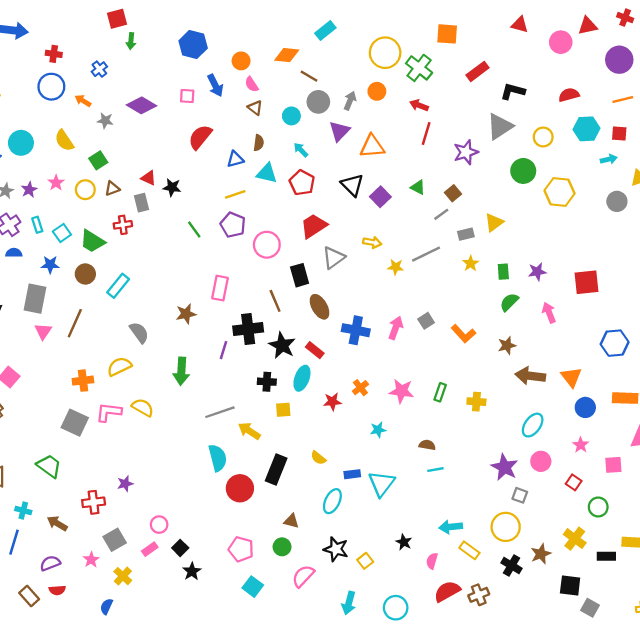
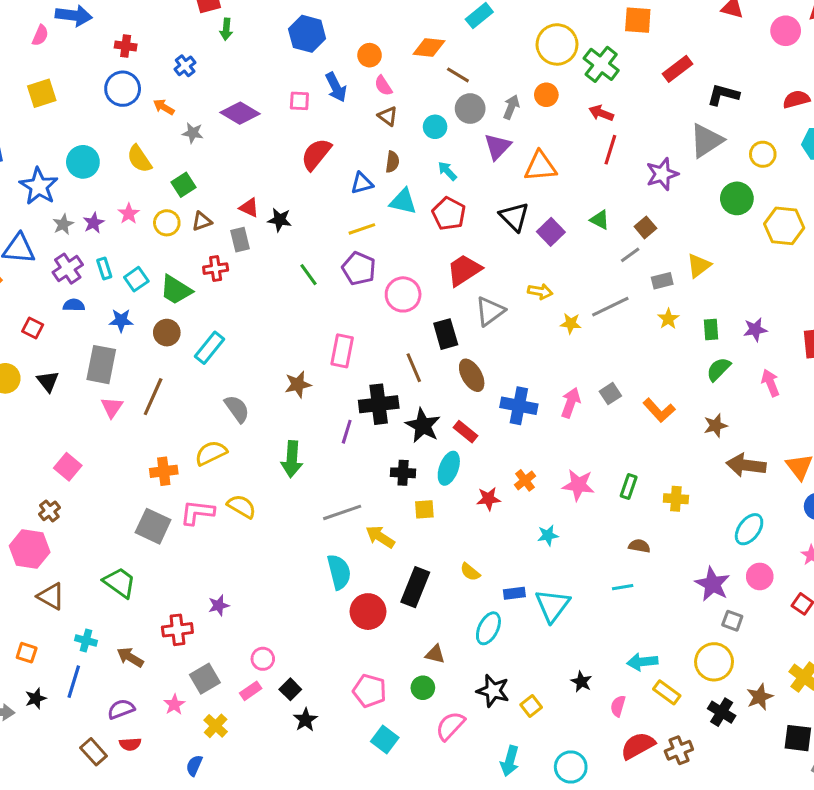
brown semicircle: (427, 445) -> (639, 546), moved

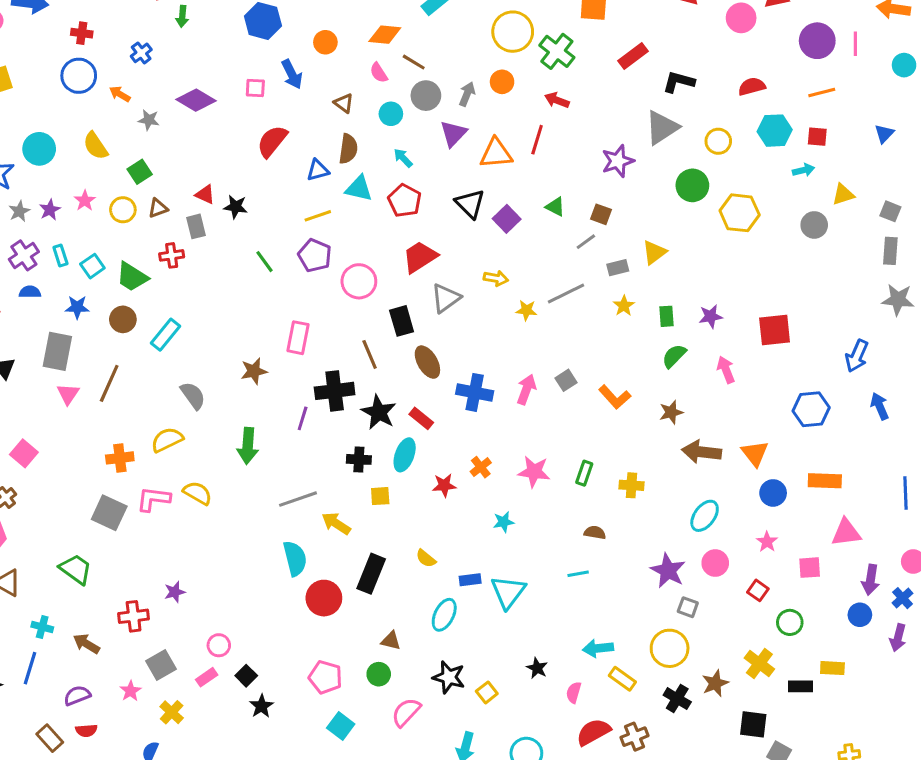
pink semicircle: (383, 86) -> (379, 73), moved
red line: (610, 150) -> (537, 140), moved
brown semicircle: (392, 162) -> (348, 149), size x1.4
brown square: (645, 227) -> (601, 214), turned -30

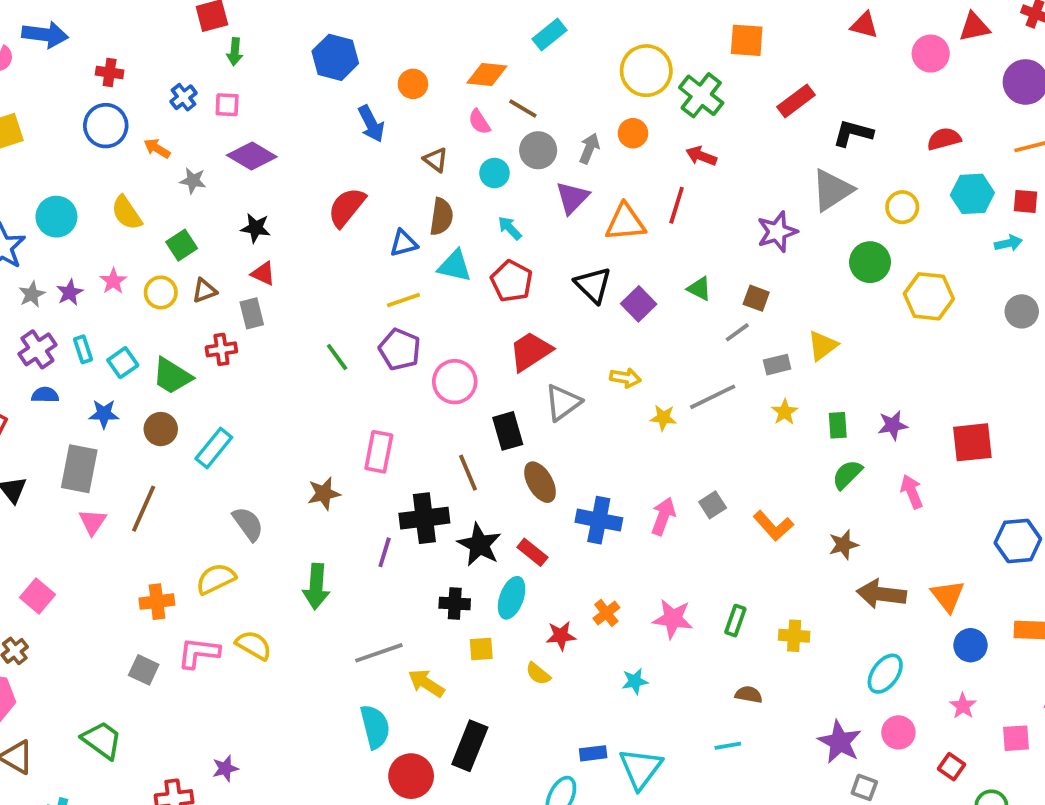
pink square: (255, 88) -> (227, 105), moved
black star: (236, 207) -> (256, 228), moved
gray square: (109, 513) -> (144, 670), size x0.7
yellow semicircle: (426, 558) -> (538, 674), moved

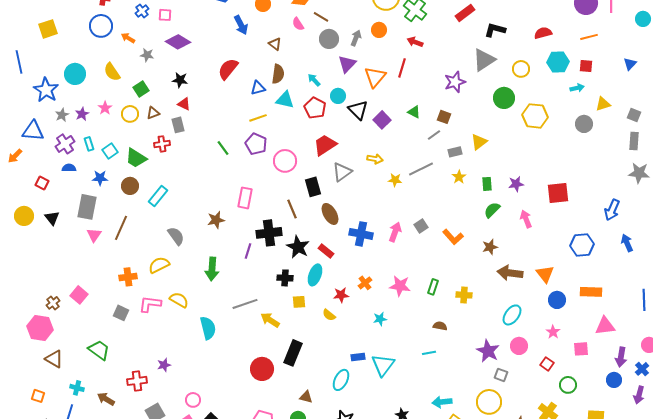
cyan circle: (495, 173) -> (338, 96), moved
orange triangle: (625, 222) -> (375, 77), turned -45
pink square: (37, 596) -> (79, 295), moved
cyan semicircle: (375, 727) -> (208, 328), moved

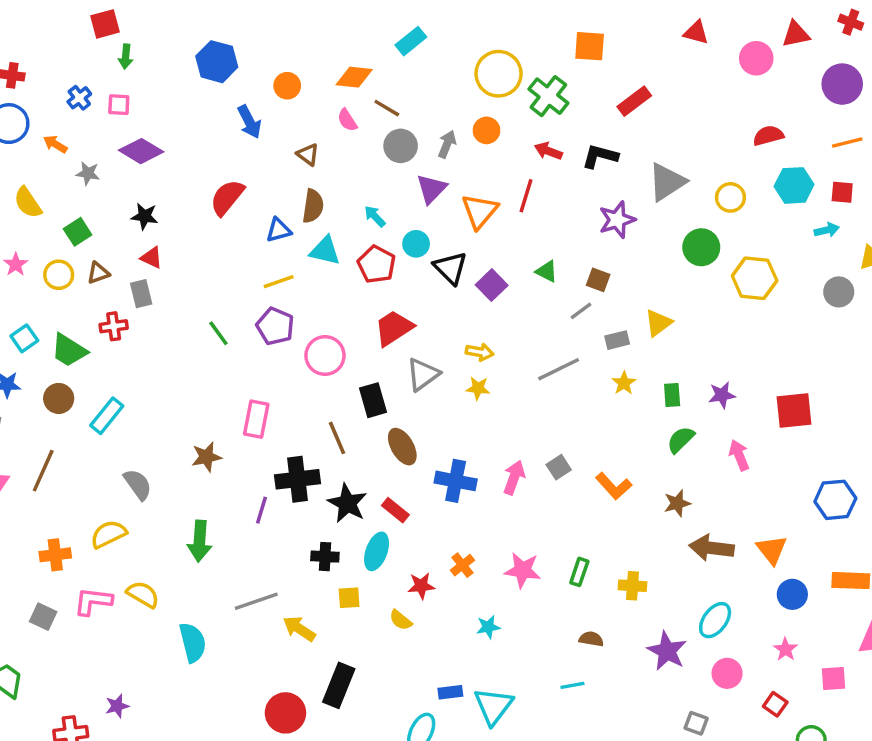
black L-shape: (495, 30) -> (600, 156), moved
yellow star: (395, 180) -> (478, 388), moved
purple star: (488, 351) -> (667, 651), moved

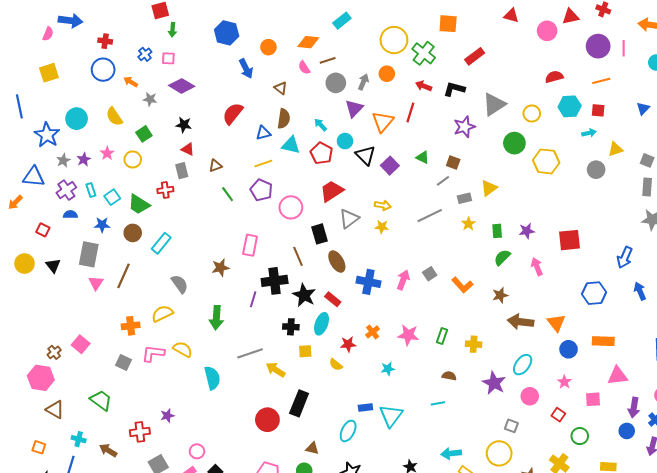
brown line: (387, 108) -> (328, 60), turned -49
brown triangle: (98, 273) -> (215, 166), moved

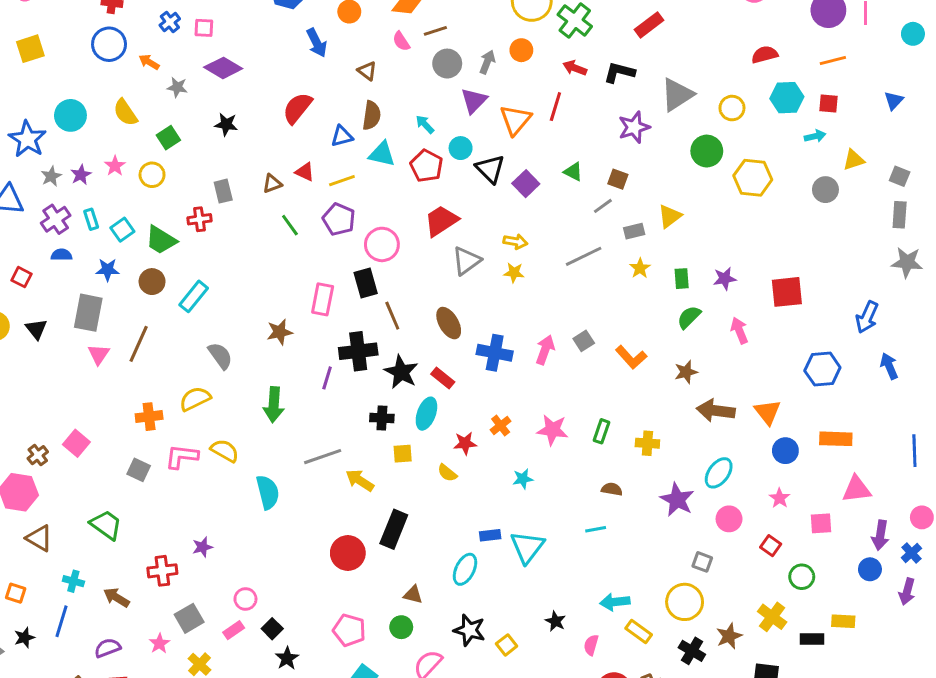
red triangle: (188, 149) -> (305, 172), moved
black rectangle: (319, 234) -> (366, 283), moved

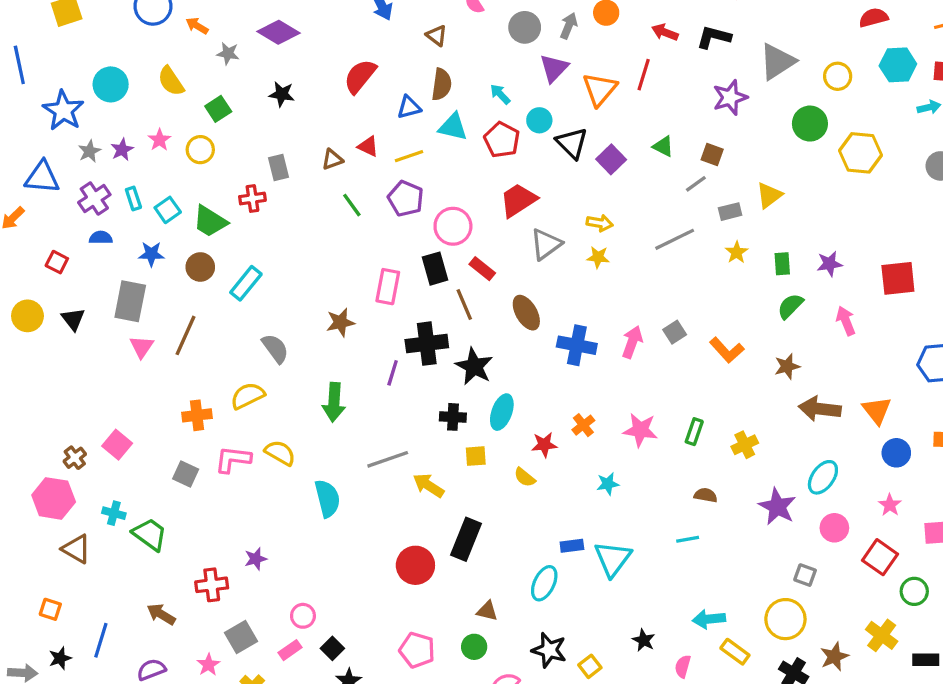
red rectangle: (443, 378) -> (482, 269), moved
yellow cross: (647, 443) -> (745, 445), turned -30
red square: (771, 546) -> (880, 557), size x1.5
cyan cross: (73, 581) -> (114, 513), moved

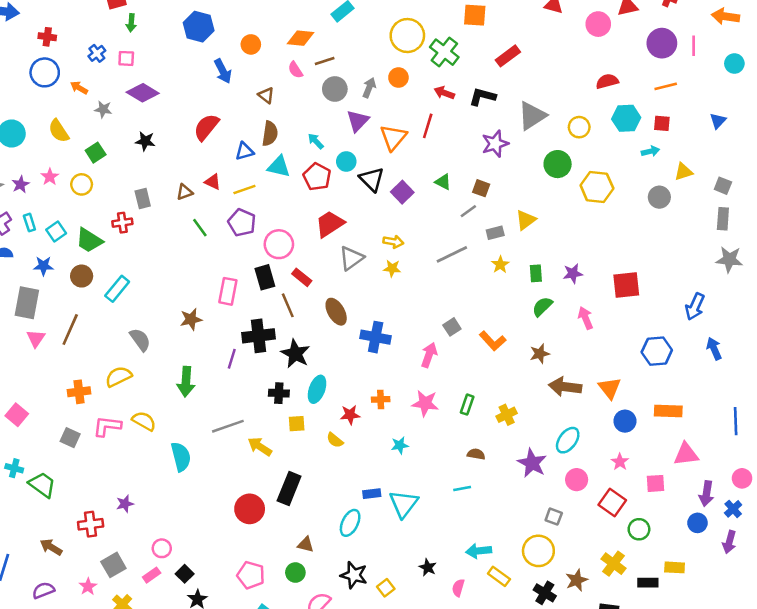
pink arrow: (632, 342) -> (429, 355), moved
orange cross: (583, 425) -> (381, 399), turned 36

